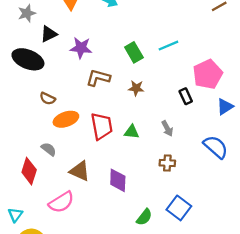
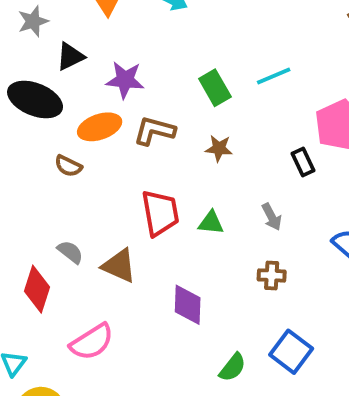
orange ellipse: (66, 119) -> (100, 127), moved
brown triangle: (80, 171) -> (119, 266), moved

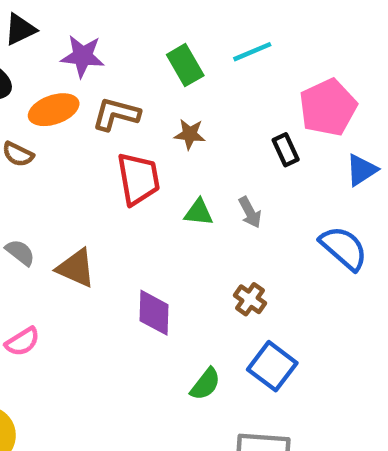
red trapezoid: (160, 213) -> (138, 179), moved
green triangle: (211, 223) -> (199, 212), moved
brown cross: (272, 275) -> (250, 299), moved, turned 32
pink semicircle: (92, 342) -> (22, 342), moved, size x0.7

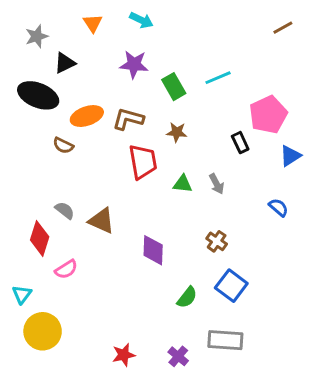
purple star: (83, 56) -> (134, 64), moved
blue semicircle: (344, 248) -> (278, 207), size x0.6

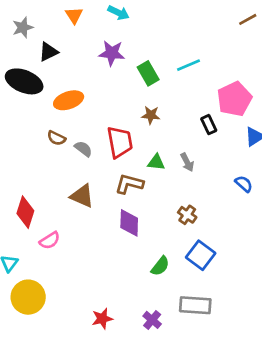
brown L-shape: (128, 119) -> (129, 184), moved
brown semicircle: (63, 146) -> (56, 138), moved
gray semicircle: (65, 210) -> (83, 149), moved

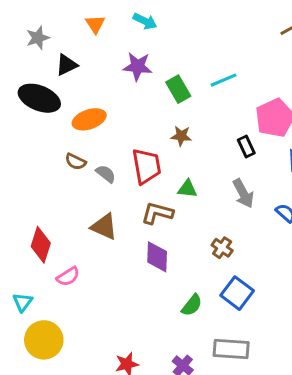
gray arrow: (187, 162) -> (243, 193), moved, size x1.4

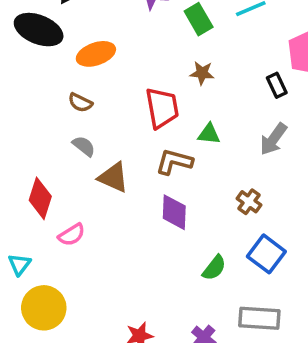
gray semicircle: (106, 174) -> (84, 146), moved
gray arrow: (243, 193) -> (273, 139), turned 64

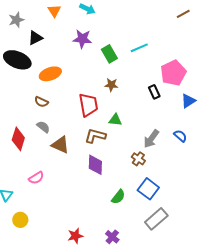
gray arrow: (273, 139) -> (151, 139), moved
red diamond: (40, 198) -> (18, 139), moved
yellow circle: (44, 308) -> (20, 220), size x0.6
gray rectangle: (259, 318) -> (156, 219), moved, turned -45

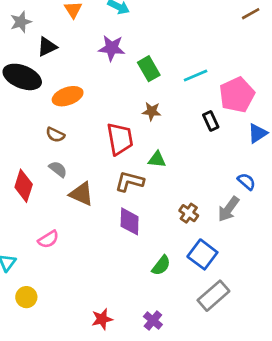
cyan line: (139, 48) -> (196, 76), moved
gray arrow: (151, 139) -> (229, 209), moved

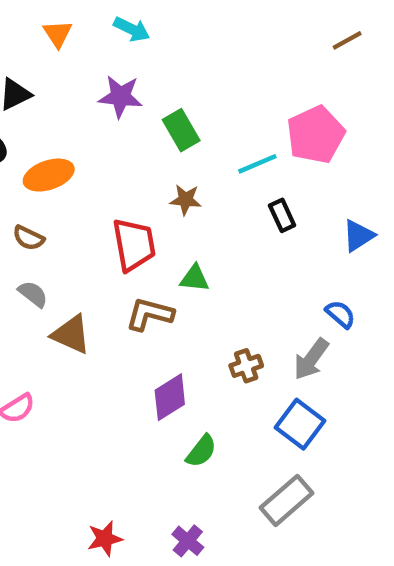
cyan line: (196, 76) -> (257, 164), moved
pink pentagon: (237, 95) -> (316, 135), moved
brown cross: (189, 213) -> (246, 366), turned 36
purple diamond: (130, 221) -> (170, 397), moved, turned 56
blue square: (202, 254) -> (300, 424), moved

